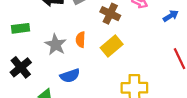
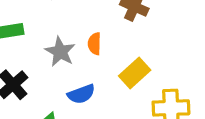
yellow rectangle: (112, 46) -> (135, 73), moved

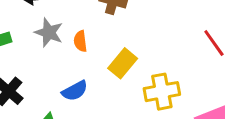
gray star: (60, 52) -> (49, 32), moved

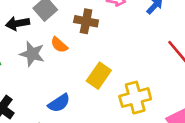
orange semicircle: (80, 41) -> (59, 45), moved, turned -36

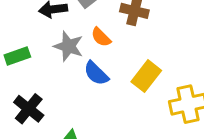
blue semicircle: (59, 103) -> (96, 73), moved, turned 75

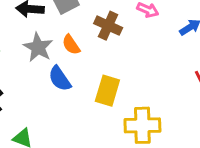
yellow rectangle: (146, 76) -> (107, 91), turned -32

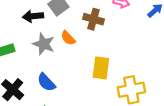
blue semicircle: (60, 79) -> (46, 82), moved

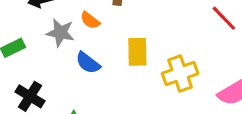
blue semicircle: (46, 82) -> (88, 63), moved

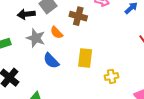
yellow cross: (180, 74) -> (112, 76), size x0.6

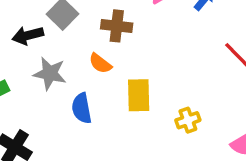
orange semicircle: (57, 33) -> (100, 63), moved
blue semicircle: (51, 61) -> (82, 108), turned 42

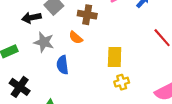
yellow rectangle: (139, 95) -> (115, 57), moved
yellow cross: (188, 120) -> (122, 82), moved

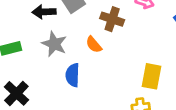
yellow rectangle: (115, 57) -> (151, 76), moved

